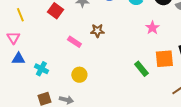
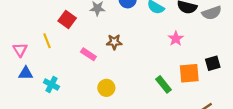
yellow line: (20, 15) -> (47, 41), moved
yellow circle: (79, 75) -> (106, 88), moved

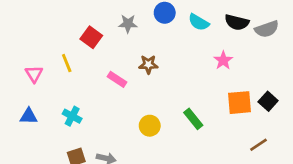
black square: (213, 63) -> (268, 101), moved, turned -32
blue triangle: (26, 73) -> (29, 116), moved
green rectangle: (164, 84) -> (193, 119), moved
yellow circle: (106, 88) -> (150, 126), moved

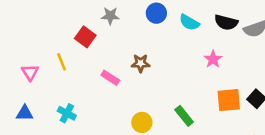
gray star: (128, 24) -> (110, 16), moved

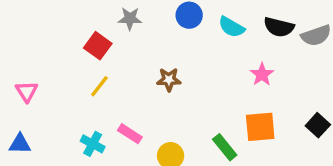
yellow line: (62, 62) -> (99, 86), moved, turned 60
pink rectangle: (110, 78) -> (130, 134), moved
orange square: (229, 100) -> (260, 127), moved
cyan cross: (67, 113) -> (93, 144), moved

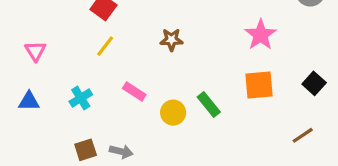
pink star: (262, 74) -> (261, 35), size x1.4
cyan cross: (93, 144) -> (81, 98), moved, turned 30
green rectangle: (225, 147) -> (209, 104), moved

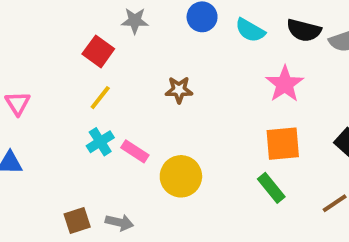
cyan cross: (81, 98) -> (100, 142), moved
green rectangle: (209, 104) -> (271, 188), moved
yellow circle: (173, 113) -> (181, 176), size x1.4

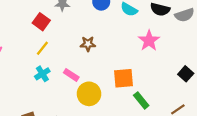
orange square: (283, 144) -> (123, 78), moved
pink rectangle: (135, 151) -> (71, 75), moved

